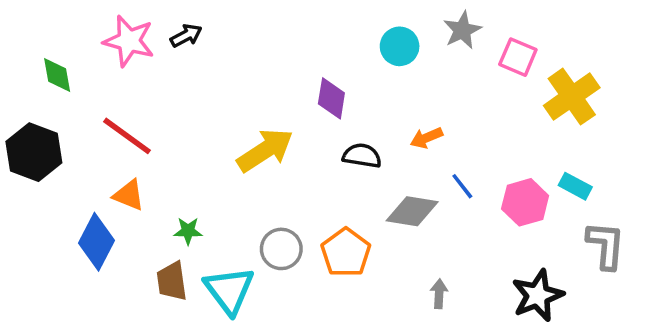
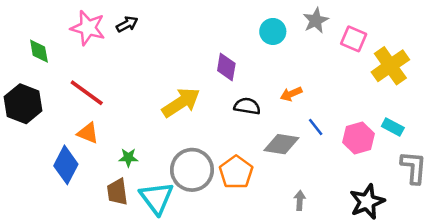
gray circle: (281, 249) -> (192, 170), size x1.5

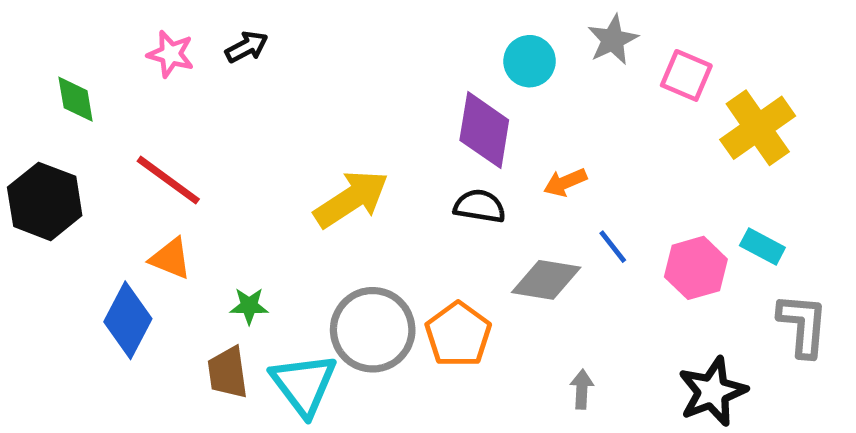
pink star: (88, 28) -> (171, 54), size x0.7
purple diamond: (226, 67) -> (484, 130), moved, size x1.4

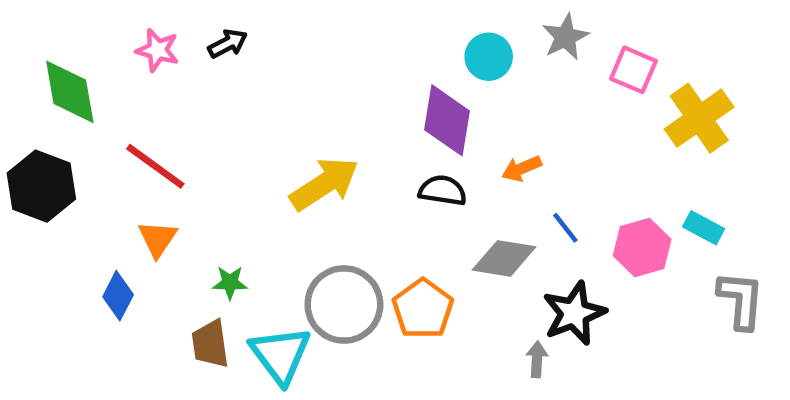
green diamond: (76, 99) -> (70, 92), size x1.5
orange triangle: (171, 258) -> (158, 239), turned 42
blue diamond: (128, 320) -> (118, 296), size x0.7
black star: (713, 392) -> (574, 313), moved

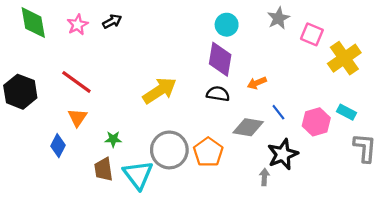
pink star: (158, 50) -> (78, 25), turned 30
cyan circle: (489, 57) -> (227, 25), moved
green diamond: (70, 92) -> (33, 23), moved

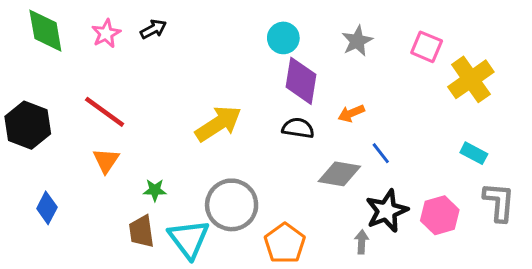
gray star: (278, 18) -> (357, 41), moved
cyan circle: (227, 25) -> (283, 38), moved
pink hexagon: (316, 122) -> (440, 215), moved
blue diamond: (58, 146) -> (47, 208), moved
orange pentagon: (208, 152) -> (285, 243), moved

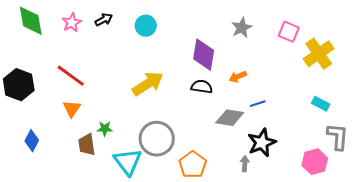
cyan circle: (283, 38) -> (146, 26), moved
blue line: (381, 153) -> (258, 104), turned -70
pink hexagon: (440, 215) -> (315, 162), moved
brown trapezoid: (141, 231) -> (87, 145), moved

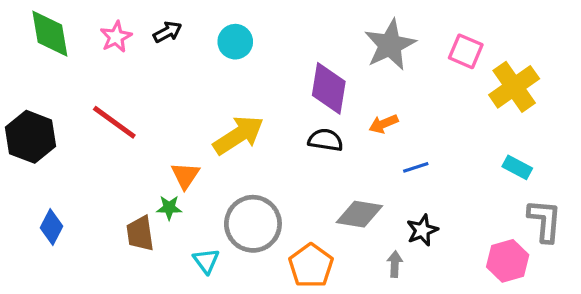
gray star: (242, 28) -> (390, 45), size x1.5
orange triangle: (72, 109) -> (185, 175), moved
gray diamond: (230, 118) -> (359, 214), moved
black star: (262, 143) -> (422, 230), size x0.7
cyan triangle: (128, 162) -> (206, 261), size x0.6

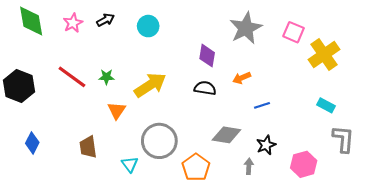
purple diamond: (329, 88) -> (207, 56), size x0.7
green star: (169, 208) -> (106, 77), moved
pink hexagon: (508, 261) -> (304, 164), moved

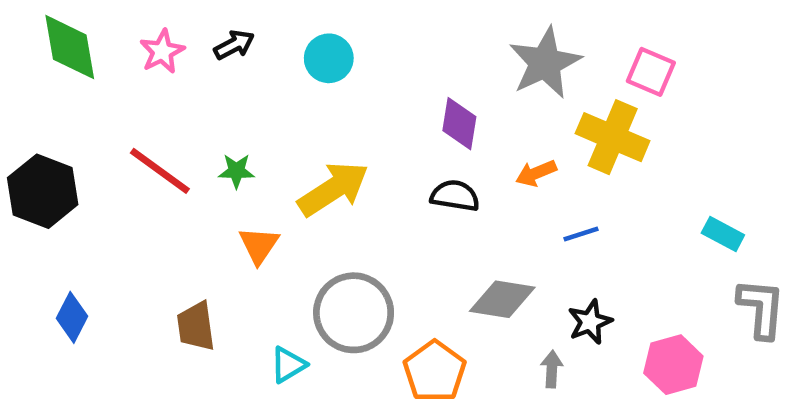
yellow cross: (324, 55) -> (613, 137), moved, turned -32
cyan triangle: (130, 164) -> (288, 365), turned 36

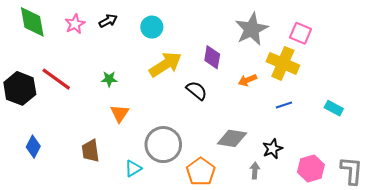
red line: (160, 171) -> (56, 79), moved
yellow arrow: (333, 189) -> (165, 64), moved
black semicircle: (455, 196) -> (197, 90), moved, turned 30
blue line: (581, 234) -> (284, 105), moved
gray L-shape: (761, 308) -> (352, 171), moved

